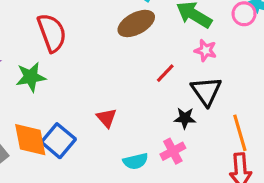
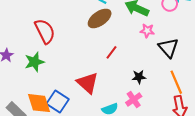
red line: (165, 73) -> (112, 52), moved
black triangle: (206, 91) -> (168, 48), moved
red triangle: (107, 118) -> (87, 83), size x1.6

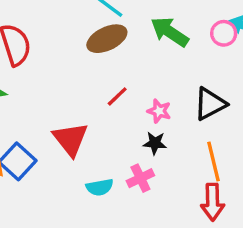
pink star: (147, 31) -> (159, 111), moved
black triangle: (168, 48) -> (210, 104), turned 35

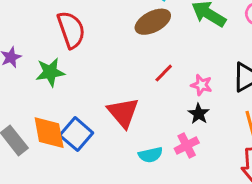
black star: (155, 143) -> (199, 114), turned 30

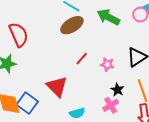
black star: (199, 114) -> (117, 90), moved
pink cross: (187, 146) -> (111, 105), moved

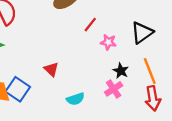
red line: (82, 58) -> (90, 25), moved
red triangle: (57, 87) -> (51, 69), size x0.6

